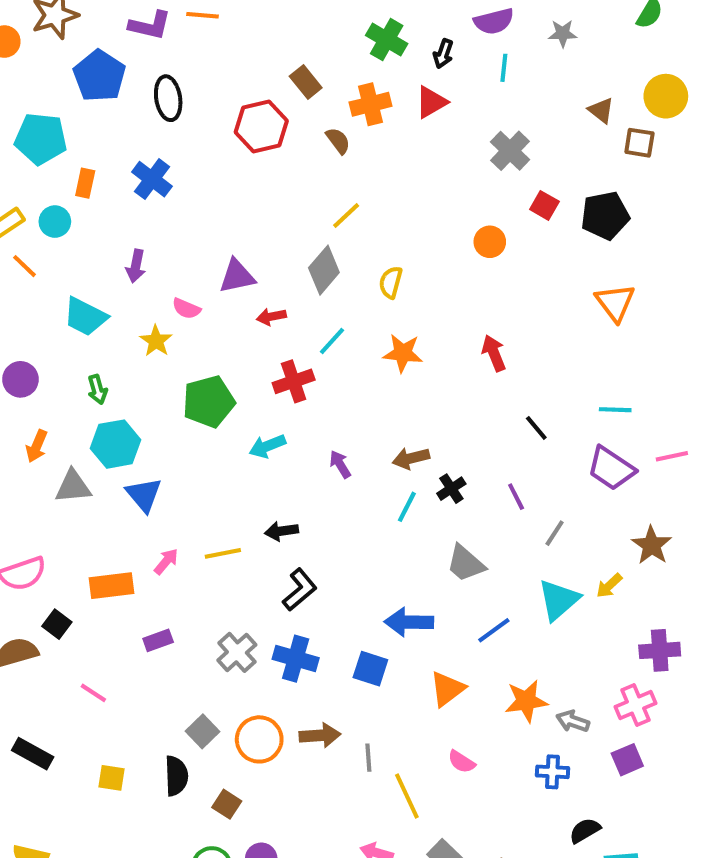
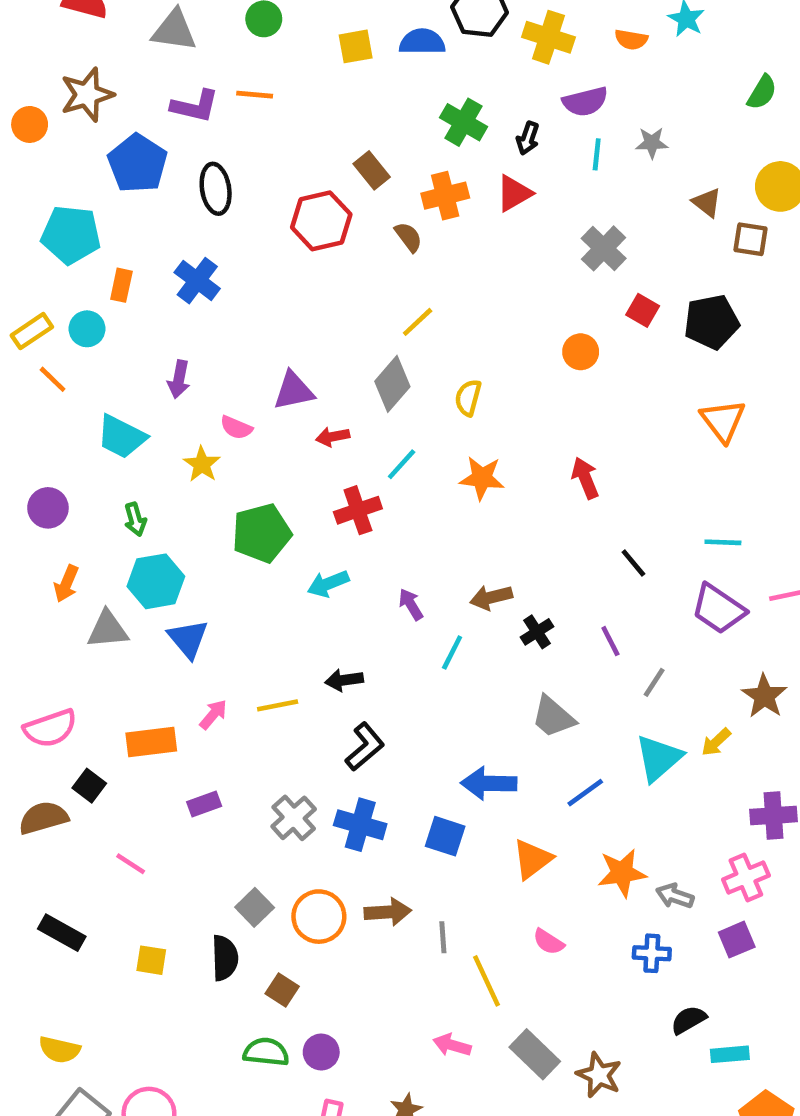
gray star: (563, 33) -> (652, 143), moved
cyan line: (407, 507) -> (452, 653), moved

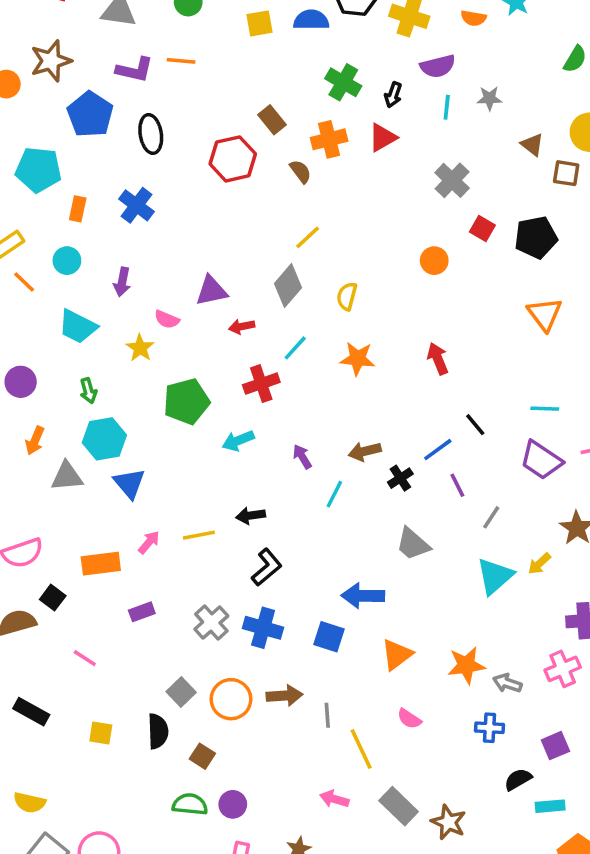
cyan circle: (87, 329) -> (67, 261), moved
blue line: (585, 793) -> (438, 450), moved
purple square: (737, 940) -> (555, 746), moved

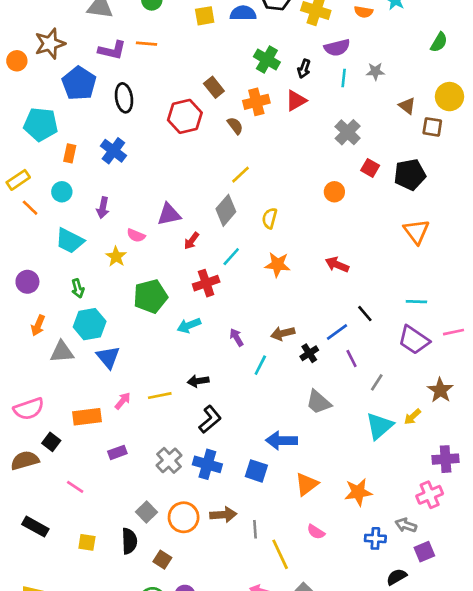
red arrow: (242, 327) -> (191, 241), turned -42
red arrow: (438, 359) -> (337, 265), turned -45
gray arrow: (507, 683) -> (406, 525), moved

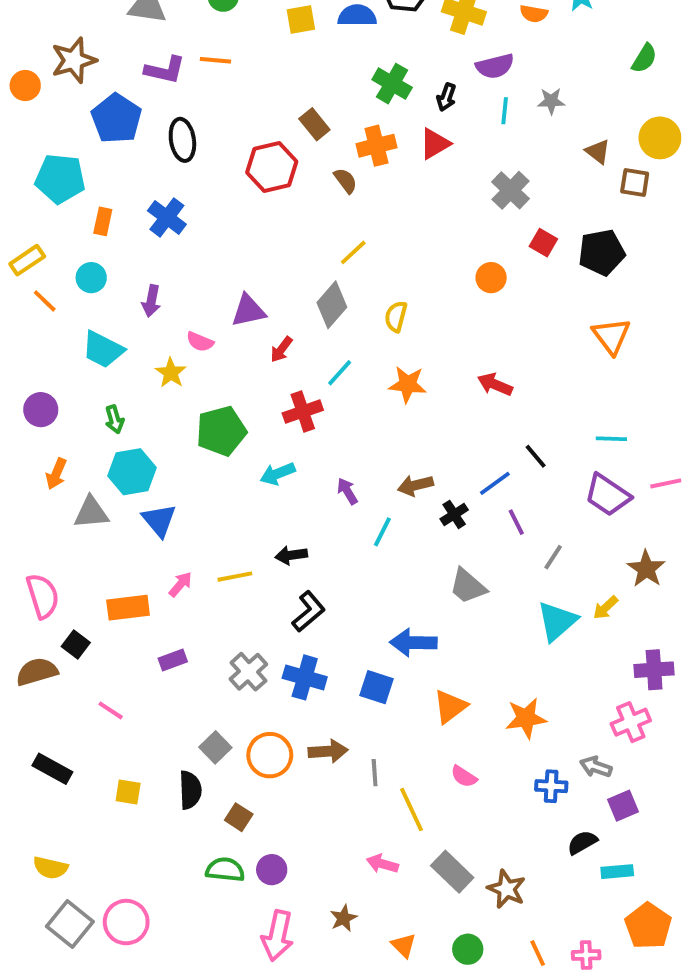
pink semicircle: (29, 409) -> (43, 596), turned -88

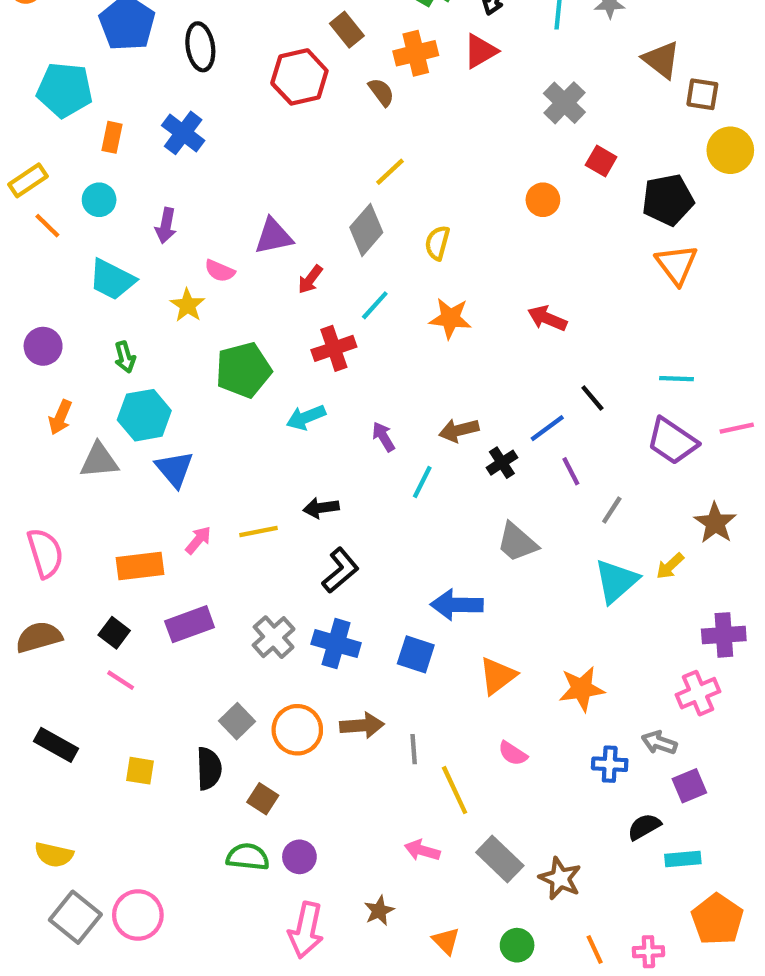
yellow circle: (660, 138) -> (730, 150), moved
brown triangle: (598, 151) -> (661, 60), size x1.4
black pentagon: (602, 252) -> (668, 200), moved
black square: (76, 644) -> (114, 633), moved
purple rectangle: (173, 660) -> (190, 624), size x1.5

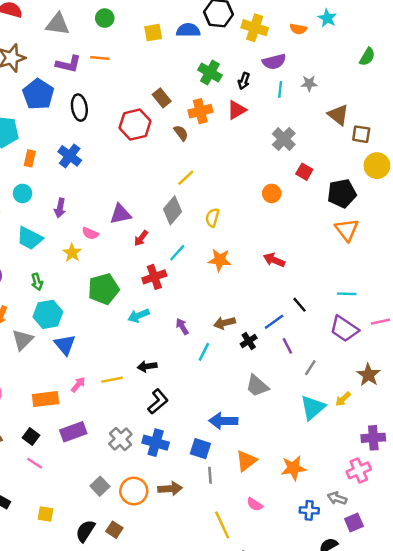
gray triangle: (99, 460) -> (22, 340), turned -40
gray line: (414, 749) -> (210, 475), moved
black semicircle: (209, 769) -> (85, 531), moved, turned -145

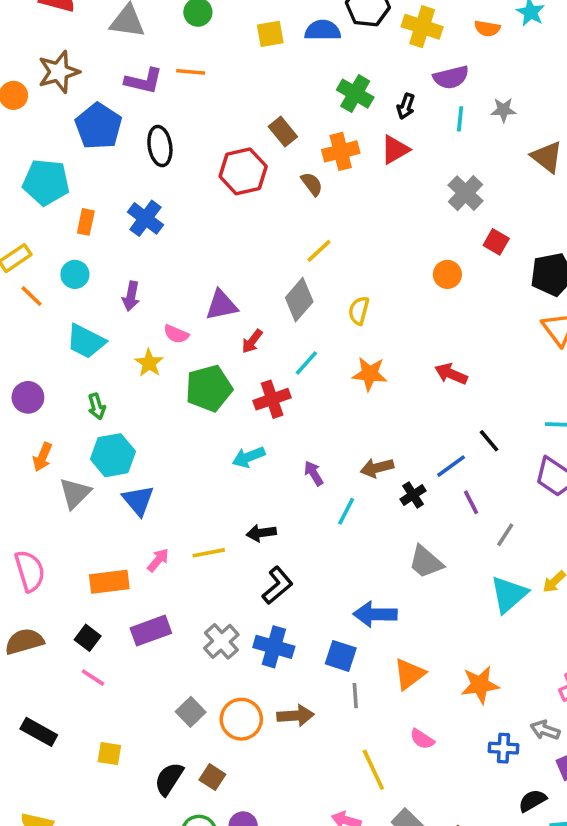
green pentagon: (104, 289) -> (209, 388), moved

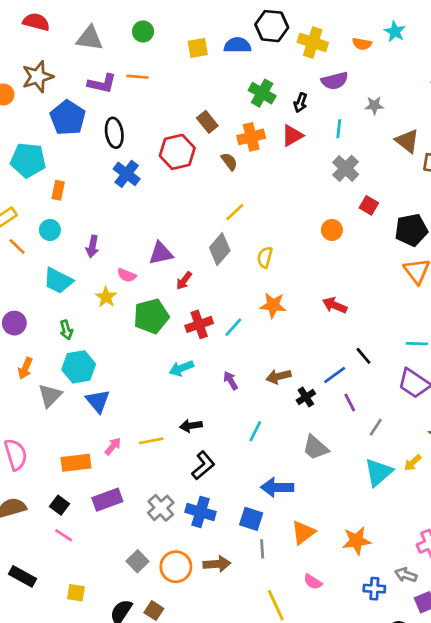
cyan line: (460, 119) -> (339, 129), moved
blue cross: (145, 218) -> (127, 174), moved
cyan line: (306, 363) -> (233, 327), moved
cyan line: (346, 511) -> (255, 431), moved

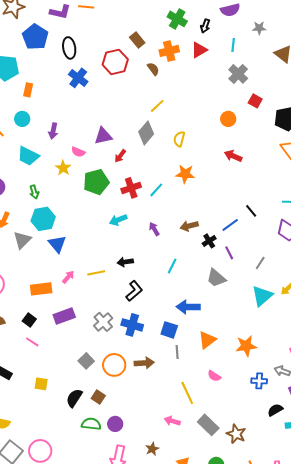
red arrow: (335, 305) -> (233, 156), moved
purple line: (350, 402) -> (229, 253), moved

